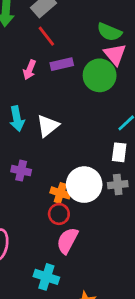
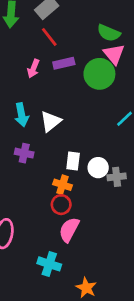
white rectangle: (119, 152) -> (73, 161), moved
purple cross: (21, 171) -> (24, 153), moved
white circle: (84, 185) -> (98, 168), moved, size x0.6

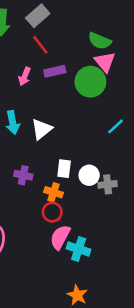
purple cross: (24, 153) -> (23, 175), moved
cyan cross: (49, 264) -> (79, 249), moved

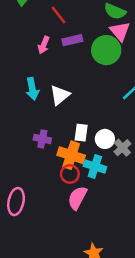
gray cross: (108, 184) -> (122, 148), turned -36
orange cross: (54, 192) -> (71, 155), size x1.5
cyan cross: (79, 249) -> (95, 166), moved

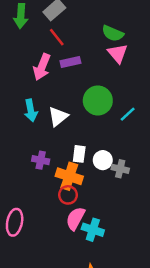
pink arrow: (44, 45) -> (42, 67), size x1.5
green circle: (106, 50) -> (98, 100), moved
gray cross: (122, 148) -> (120, 169), turned -35
cyan cross: (95, 166) -> (93, 230), moved

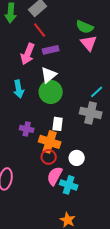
green circle: (98, 100) -> (51, 92), moved
white triangle: (58, 117) -> (49, 75), moved
white circle: (103, 160) -> (77, 158), moved
gray cross: (120, 169) -> (91, 113), moved, size x1.5

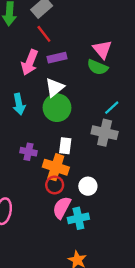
green semicircle: (85, 27) -> (97, 67), moved
cyan cross: (69, 185) -> (78, 218), turned -30

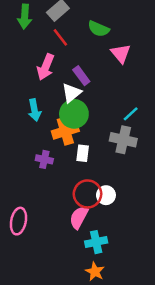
purple rectangle: (57, 58) -> (81, 76), moved, turned 66
green semicircle: (97, 67) -> (99, 29), moved
orange cross: (56, 167) -> (65, 131), moved, turned -35
red circle: (55, 185) -> (87, 194), moved, size x1.5
cyan cross: (78, 218) -> (96, 242), moved

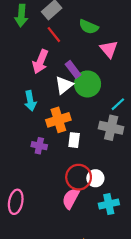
green circle: (74, 114) -> (88, 84), moved
cyan cross: (96, 242) -> (109, 204), moved

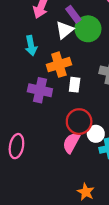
purple cross: (39, 146) -> (40, 90), size x1.5
white circle: (95, 178) -> (96, 134), moved

